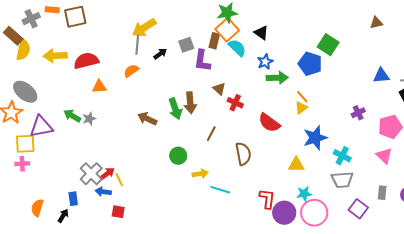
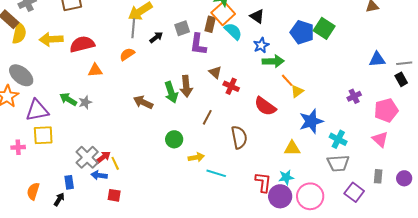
blue pentagon: (310, 64) -> (302, 32), moved
orange line: (302, 97) -> (287, 80), moved
yellow square: (25, 144) -> (43, 135), moved
cyan star: (304, 194) -> (286, 177), moved

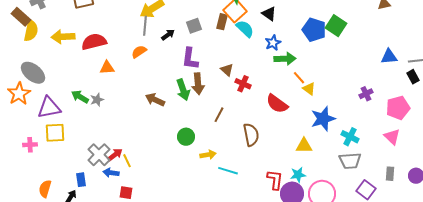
purple L-shape: (198, 44) -> (190, 59), moved
yellow triangle: (297, 91) -> (309, 89), turned -48

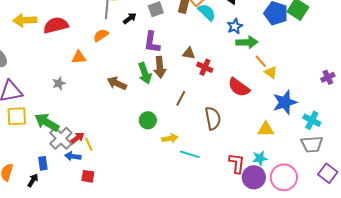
orange triangle: (107, 68) -> (79, 57), moved
brown triangle: (227, 70) -> (189, 53), turned -32
green arrow: (80, 97) -> (47, 122), moved, size x1.4

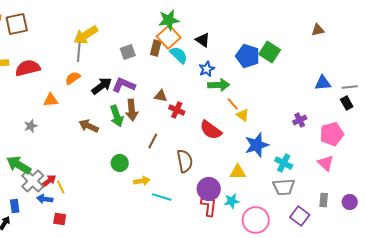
black arrow: (130, 18) -> (102, 86), moved, size x1.5
purple L-shape: (152, 42) -> (124, 85), turned 105
purple circle: (254, 177) -> (209, 189), moved

